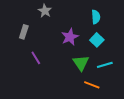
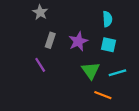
gray star: (45, 11) -> (40, 12), moved
gray rectangle: (24, 32) -> (50, 40), moved
cyan square: (97, 40) -> (108, 45), turned -32

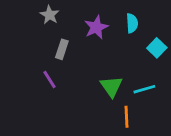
purple star: (78, 41) -> (96, 27), moved
cyan square: (108, 45) -> (157, 48), moved, turned 32
orange line: (103, 95) -> (127, 117), turned 66

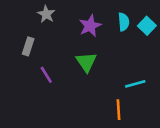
cyan square: (157, 48) -> (147, 26), moved
gray rectangle: (62, 49) -> (28, 46), moved
green triangle: (111, 86) -> (86, 62), moved

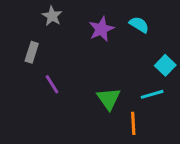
cyan semicircle: (124, 22) -> (139, 25), turned -54
cyan square: (147, 26) -> (165, 65), moved
green triangle: (86, 62) -> (109, 99), moved

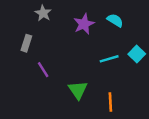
cyan line: (152, 94) -> (109, 59), moved
green triangle: (109, 99) -> (78, 90), moved

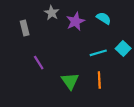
gray star: (43, 13) -> (52, 13), moved
gray rectangle: (26, 43) -> (25, 28), moved, turned -32
orange line: (110, 102) -> (99, 80), moved

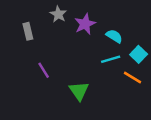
cyan semicircle: (104, 18) -> (114, 36), moved
orange line: (99, 80) -> (132, 78), moved, turned -56

